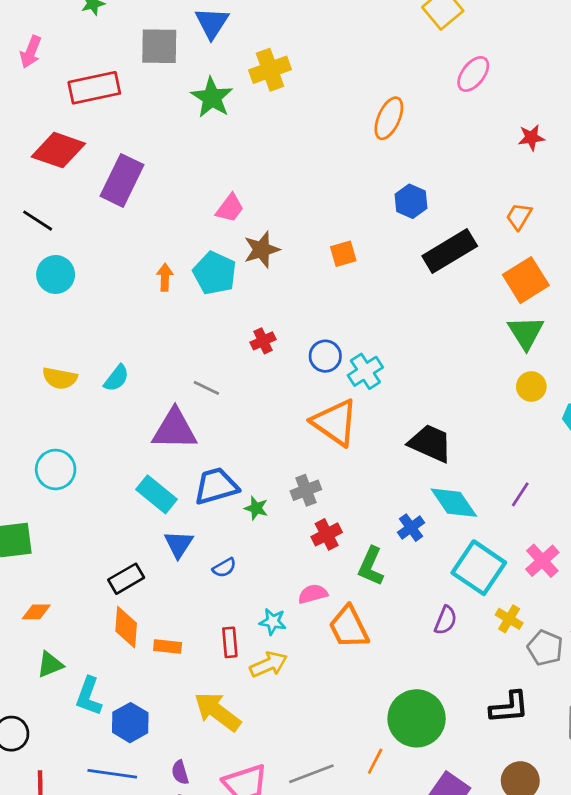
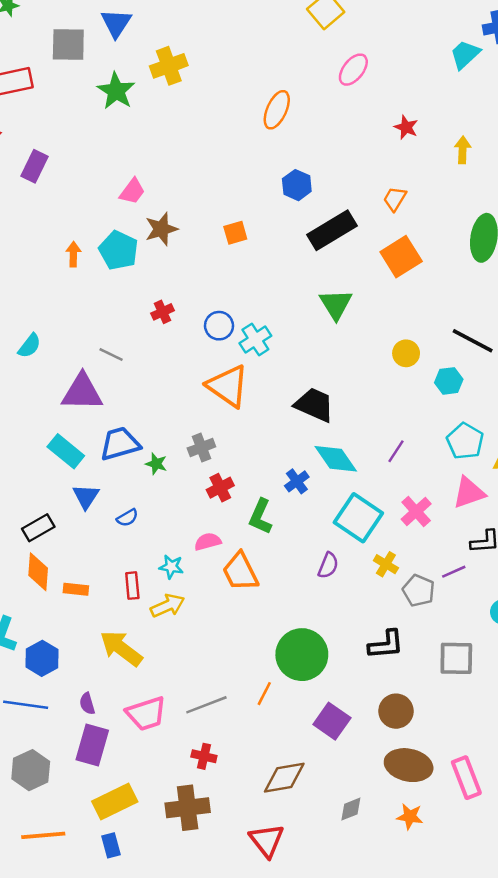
red star: (531, 138) -> (406, 127), turned 30
purple rectangle: (122, 180) -> (34, 166), size x0.7
green triangle: (526, 333) -> (336, 304), moved

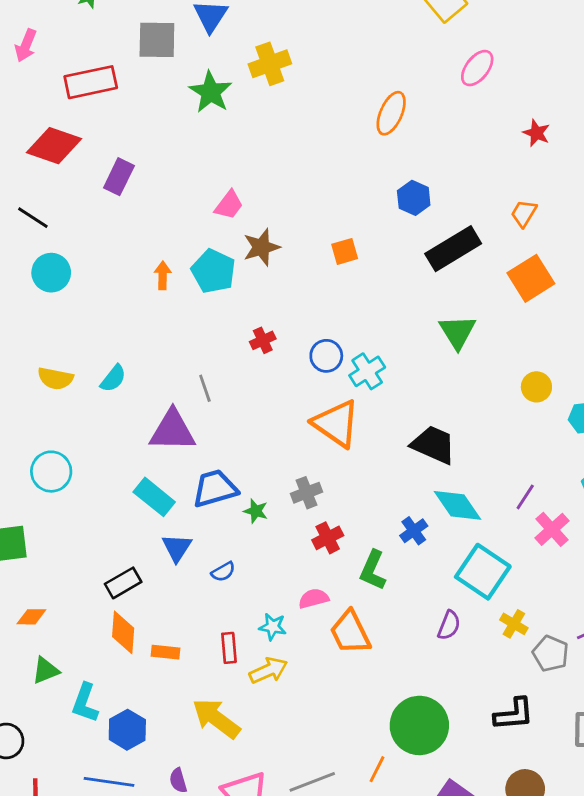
gray line: (111, 355) -> (205, 388), turned 45
pink cross: (416, 511) -> (552, 529), moved

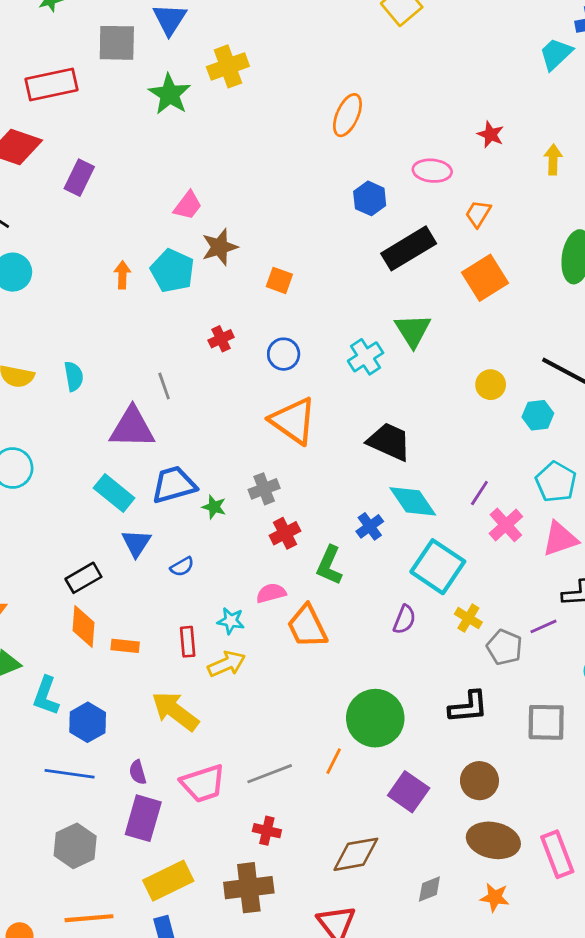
pink ellipse: (477, 68) -> (432, 171), moved, turned 57
orange square: (345, 251) -> (279, 280), moved, turned 36
cyan cross: (367, 371) -> (366, 357), moved
cyan semicircle: (113, 378) -> (74, 376), turned -48

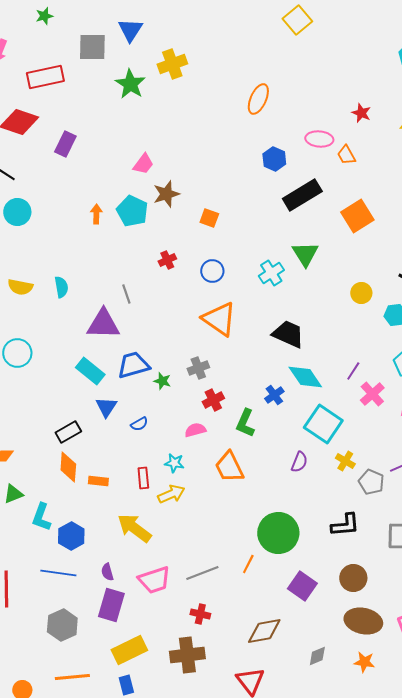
orange trapezoid: (478, 214) -> (346, 155), moved, turned -60
pink semicircle: (271, 593) -> (195, 430), moved

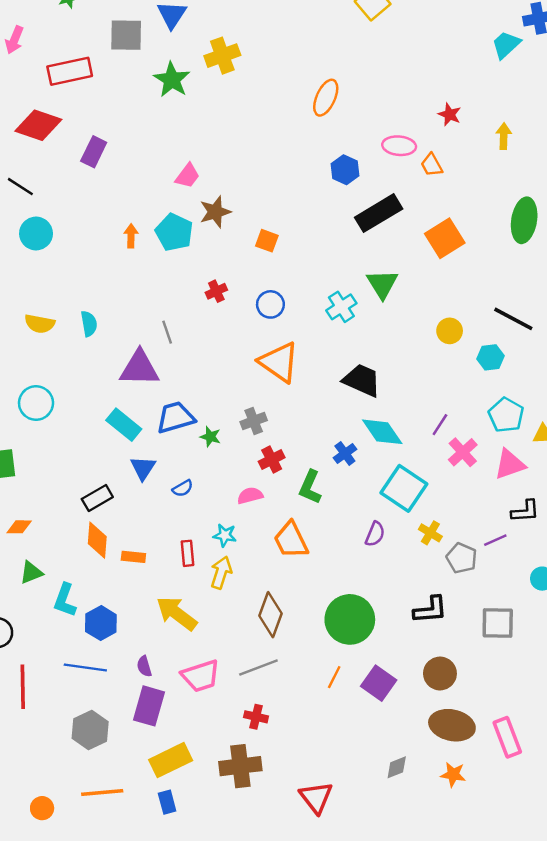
yellow arrow: (171, 494) -> (221, 573), turned -48
orange line: (248, 564) -> (334, 677), moved
brown diamond: (264, 631) -> (270, 615), moved, turned -60

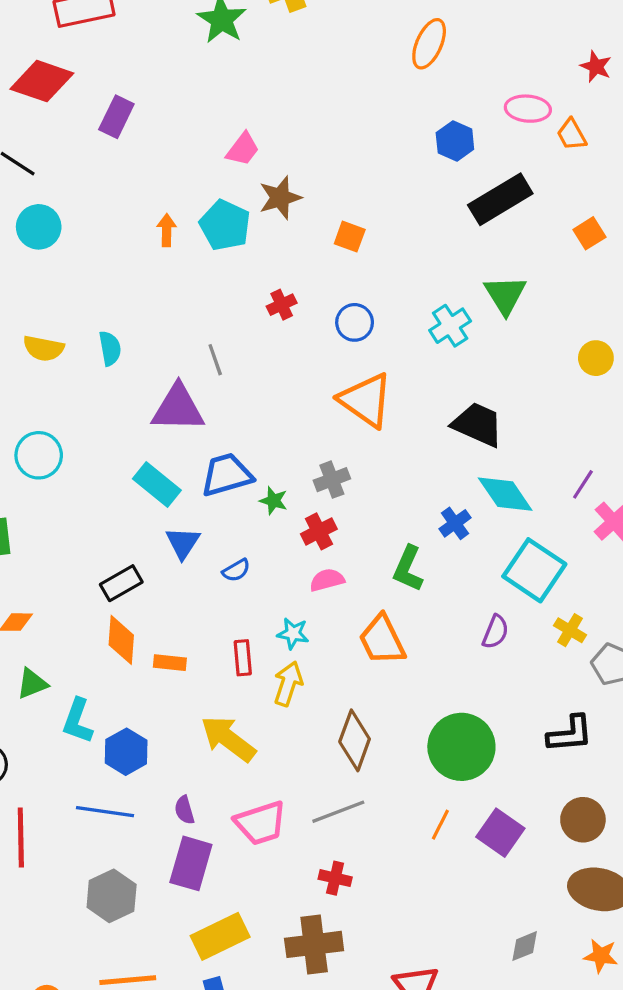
orange square: (445, 238) -> (589, 233), size x0.6
red cross: (272, 460) -> (319, 531), moved

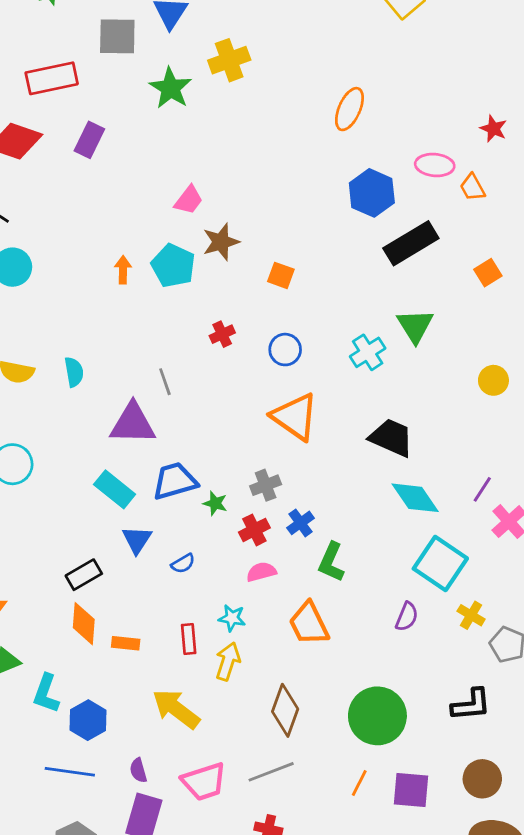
purple rectangle: (116, 117) -> (89, 140), moved
blue hexagon: (455, 141) -> (372, 193), size x1.4
blue cross: (455, 523) -> (301, 523), moved
purple square: (500, 833) -> (411, 790), turned -30

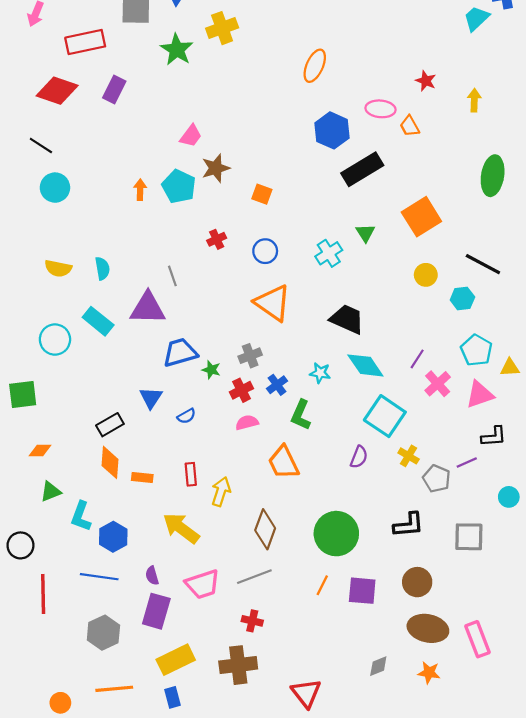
orange square: (488, 273) -> (421, 217), moved, size x1.8
green triangle: (415, 326) -> (365, 233), size x0.7
cyan rectangle: (115, 489) -> (98, 321), moved
cyan star: (232, 618) -> (320, 373), moved

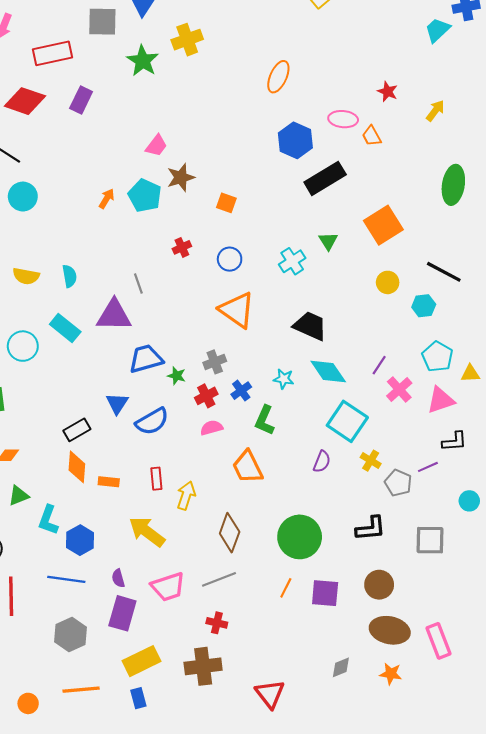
yellow arrow: (474, 100) -> (435, 111), turned 35
orange arrow: (140, 190) -> (107, 199), turned 30
blue semicircle: (186, 416) -> (152, 421), size x1.8

